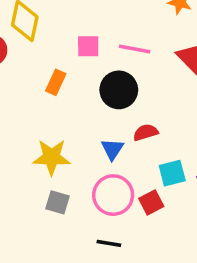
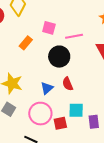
pink line: (135, 49) -> (74, 36), turned -36
red semicircle: (146, 132) -> (68, 84), turned -112

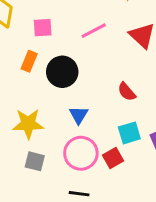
pink square: (49, 28) -> (43, 28), moved
black circle: (59, 57) -> (62, 72), moved
red semicircle: (68, 84) -> (127, 92), moved

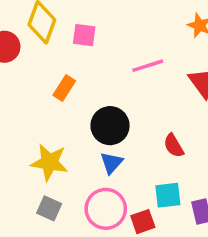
pink square: (43, 28) -> (84, 35), moved
black circle: (62, 72) -> (110, 126), moved

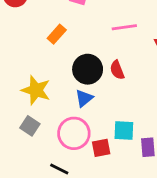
red semicircle: (174, 146) -> (117, 70), moved

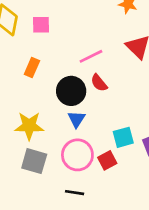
pink line: (124, 27) -> (91, 56), moved
gray square: (30, 126) -> (34, 161), size x1.4

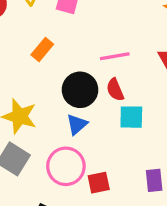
cyan square: (123, 137) -> (131, 117), moved

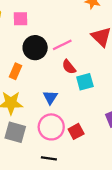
orange rectangle: (42, 49) -> (15, 71), moved
black circle: (80, 90) -> (35, 48), moved

